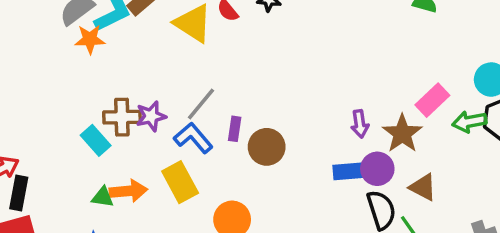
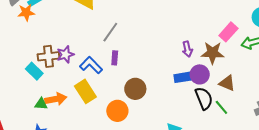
gray line: (201, 104) -> (110, 32), moved
brown star: (402, 134) -> (213, 53), turned -30
brown circle: (267, 147) -> (135, 89), moved

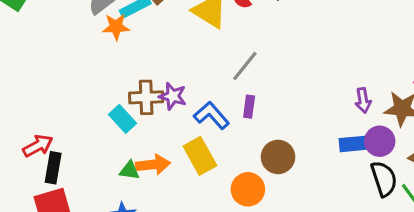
purple star: (65, 54) -> (173, 96), turned 30

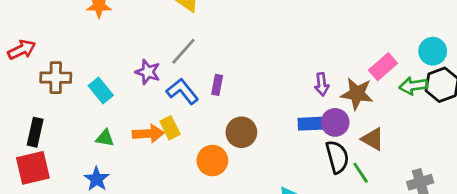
gray line: (245, 66) -> (183, 51), moved
brown cross: (146, 97) -> (56, 78), moved
red arrow: (38, 146) -> (22, 50), moved
yellow rectangle: (200, 156) -> (170, 128), size x0.7
orange arrow: (153, 165) -> (148, 134), moved

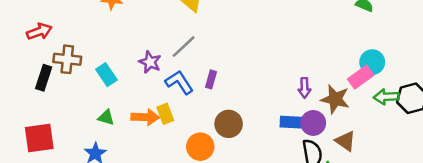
cyan circle: (433, 51) -> (372, 62), moved
black rectangle: (35, 132) -> (44, 78), moved

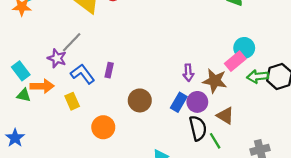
gray line: (184, 47) -> (72, 42), moved
green triangle: (106, 117) -> (24, 95), moved
orange arrow: (145, 117) -> (42, 86), moved
blue rectangle: (291, 122) -> (179, 102), turned -60
brown circle: (229, 124) -> (140, 100), moved

